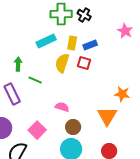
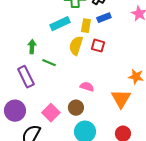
blue rectangle: (90, 45) -> (104, 18), moved
pink semicircle: (62, 107) -> (87, 87), moved
brown circle: (73, 127) -> (76, 108), moved

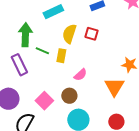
yellow rectangle: (86, 26) -> (61, 56), moved
green arrow: (32, 47) -> (25, 35), size x1.6
pink semicircle: (87, 87) -> (80, 75), turned 120

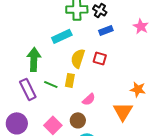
green line: (42, 51) -> (51, 84), moved

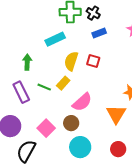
green arrow: (34, 59) -> (27, 62), size x0.7
yellow rectangle: (70, 80) -> (63, 83), turned 32
pink semicircle: (89, 99) -> (82, 102), size x1.5

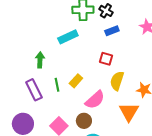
yellow semicircle: (71, 61) -> (117, 81), moved
green line: (44, 87) -> (57, 85), turned 56

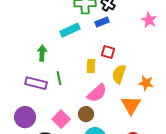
blue rectangle: (112, 31) -> (102, 22), moved
yellow rectangle: (76, 81) -> (91, 66), moved, turned -40
purple rectangle: (34, 90) -> (36, 83), turned -50

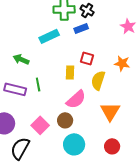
green arrow: (42, 53) -> (21, 59), turned -70
orange star: (146, 83) -> (122, 63), moved

